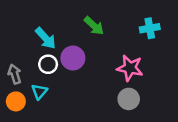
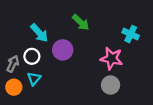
cyan cross: (150, 28) -> (131, 34), moved, turned 35
white circle: (48, 64) -> (32, 56), moved
gray arrow: (15, 74) -> (13, 64), turned 42

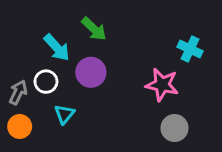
green arrow: (81, 22) -> (94, 29), moved
cyan triangle: (34, 79) -> (65, 114), moved
gray circle: (111, 85) -> (174, 128), moved

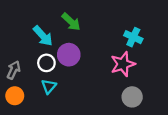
cyan cross: (190, 49) -> (133, 37), moved
white circle: (46, 82) -> (46, 63), moved
pink star: (162, 85) -> (123, 64), turned -30

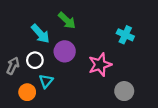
white circle: (46, 63) -> (35, 60), moved
pink star: (123, 64) -> (100, 65), moved
orange circle: (15, 96) -> (27, 92), moved

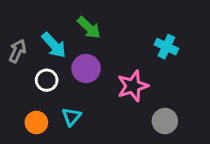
gray arrow: (13, 66) -> (17, 51), moved
cyan triangle: (46, 81) -> (71, 117), moved

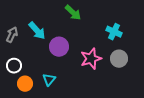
green arrow: (89, 28) -> (73, 13), moved
white circle: (47, 80) -> (14, 66), moved
gray circle: (165, 121) -> (119, 59), moved

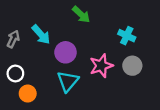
cyan triangle: (49, 80) -> (68, 81), moved, size x1.5

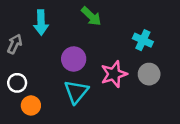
cyan arrow: (41, 35) -> (41, 23), moved, turned 40

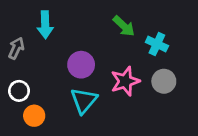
green arrow: (91, 16) -> (124, 26), moved

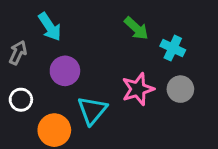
cyan arrow: (45, 25) -> (50, 27), turned -32
purple circle: (81, 65) -> (65, 71), moved
orange circle: (34, 116) -> (54, 130), moved, size x1.4

